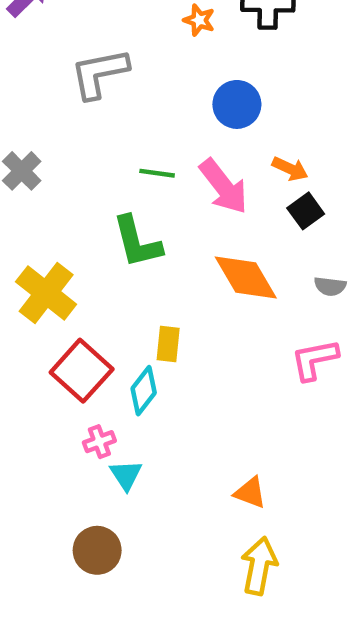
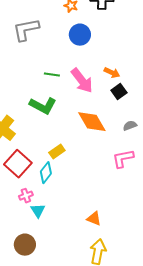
blue circle: (237, 104) -> (80, 35), moved
green L-shape: (137, 242) -> (43, 106), turned -48
gray semicircle: (330, 286) -> (130, 126), turned 152
yellow rectangle: (168, 344) -> (57, 152), turned 49

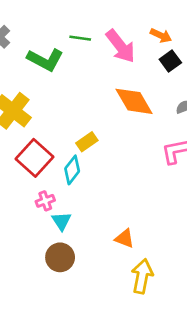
green L-shape: (43, 106) -> (45, 60), moved
orange triangle: (94, 219) -> (125, 239), moved
brown circle: (25, 245) -> (60, 257), moved

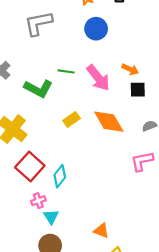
black square: (170, 61) -> (138, 90), turned 35
yellow rectangle: (87, 142) -> (71, 119), moved

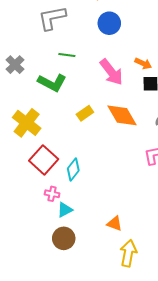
green line: (66, 71) -> (67, 55), moved
pink cross: (38, 201) -> (52, 194), turned 32
cyan triangle: (51, 217) -> (65, 210), turned 35

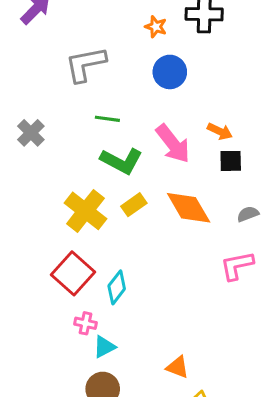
green L-shape: (52, 83) -> (121, 161), moved
yellow cross: (27, 123) -> (85, 211), moved

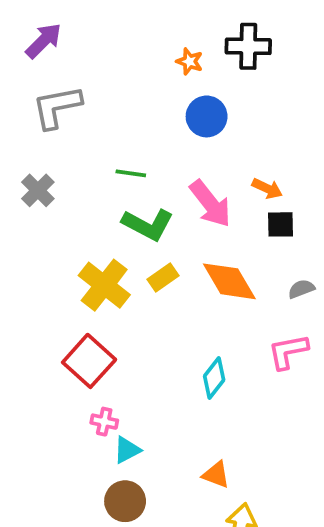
gray L-shape: (85, 64) -> (57, 107), moved
cyan diamond: (117, 287) -> (214, 378), moved

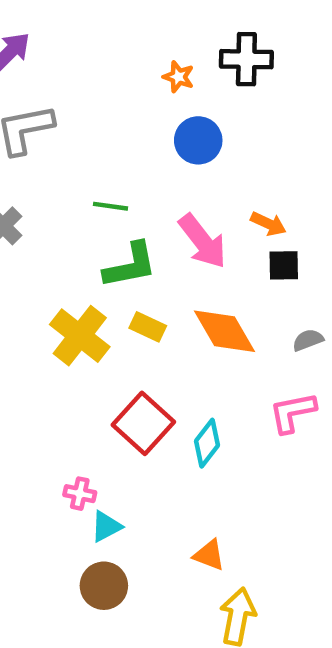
green L-shape: (148, 224) -> (130, 265), turned -39
yellow rectangle: (163, 278) -> (148, 327), turned 60
red square: (89, 361) -> (143, 423), moved

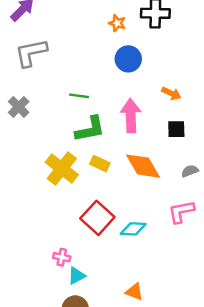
orange arrow: (268, 224) -> (171, 93), moved
pink arrow: (203, 241) -> (131, 116), turned -144
cyan diamond: (207, 443) -> (133, 229), turned 55

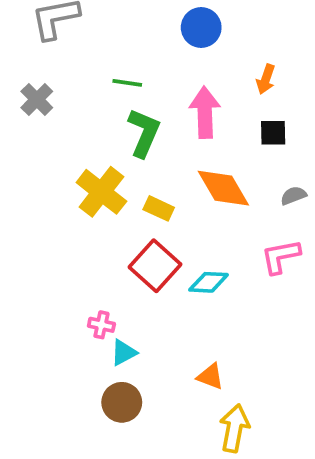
orange arrow: (171, 93) -> (266, 79), turned 84
green L-shape: (90, 129) -> (144, 133), turned -56
yellow rectangle: (100, 164) -> (159, 208), moved

